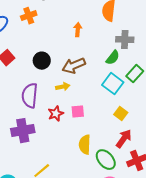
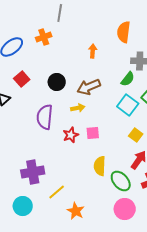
purple cross: (23, 131) -> (33, 172), moved

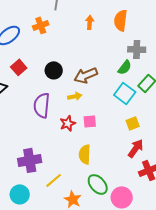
orange arrow: (93, 51) -> (90, 22), moved
yellow square: (136, 135) -> (133, 123), turned 32
yellow semicircle: (100, 166) -> (85, 154), moved
green ellipse: (121, 181) -> (98, 184), moved

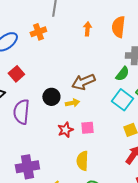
black circle: (54, 70) -> (51, 97), moved
purple semicircle: (42, 105) -> (21, 112), moved

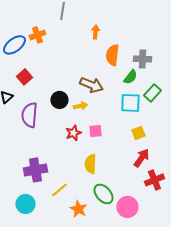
orange semicircle: (118, 27) -> (112, 55), moved
orange cross: (38, 32) -> (37, 35), moved
brown arrow: (83, 82) -> (91, 85), turned -135
cyan square: (122, 100) -> (130, 103), turned -35

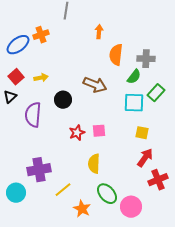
red square: (24, 77) -> (16, 77), moved
yellow arrow: (80, 106) -> (41, 78), moved
yellow square: (138, 133) -> (142, 133), turned 32
cyan circle: (25, 204) -> (16, 193), moved

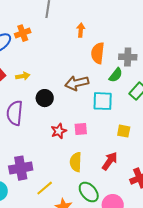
brown arrow: (95, 85) -> (77, 83), turned 145
cyan square: (134, 103) -> (103, 101), moved
red arrow: (145, 158) -> (110, 161), moved

